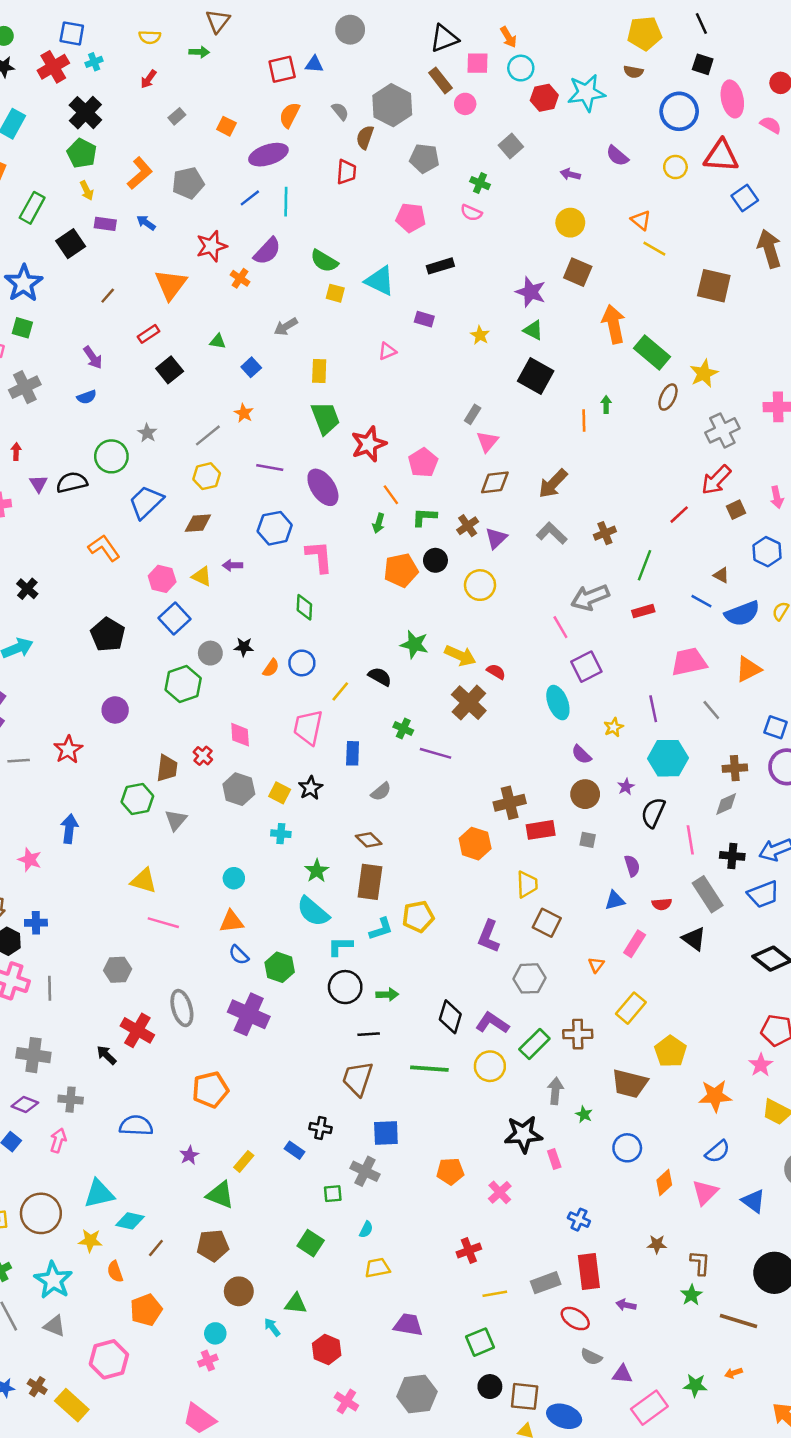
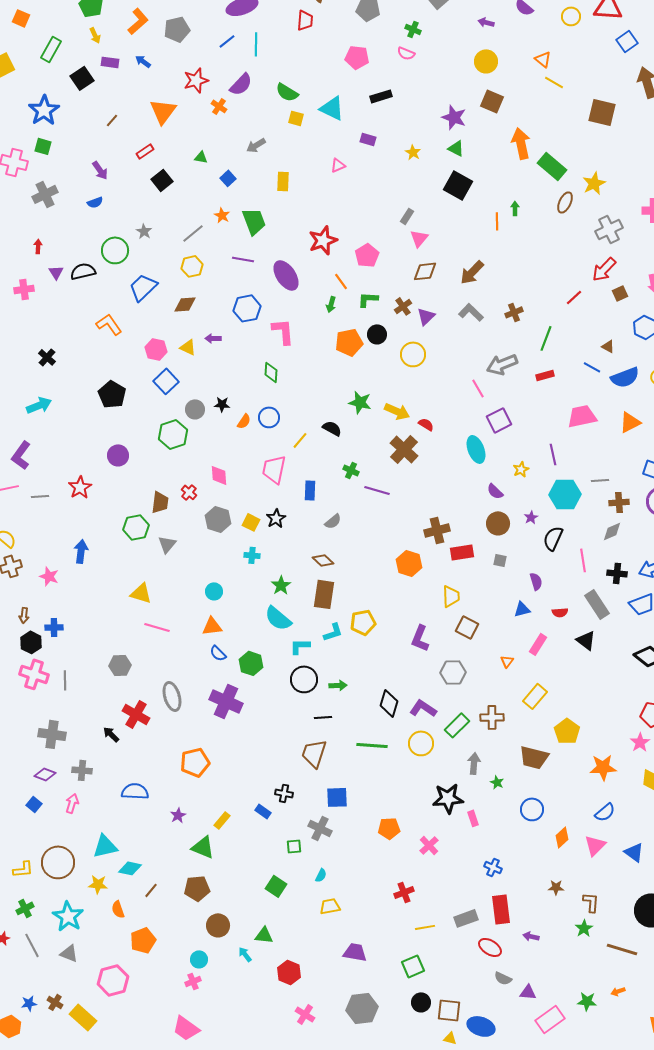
green trapezoid: (325, 418) -> (254, 221), moved
gray line: (711, 710) -> (600, 480), moved, turned -54

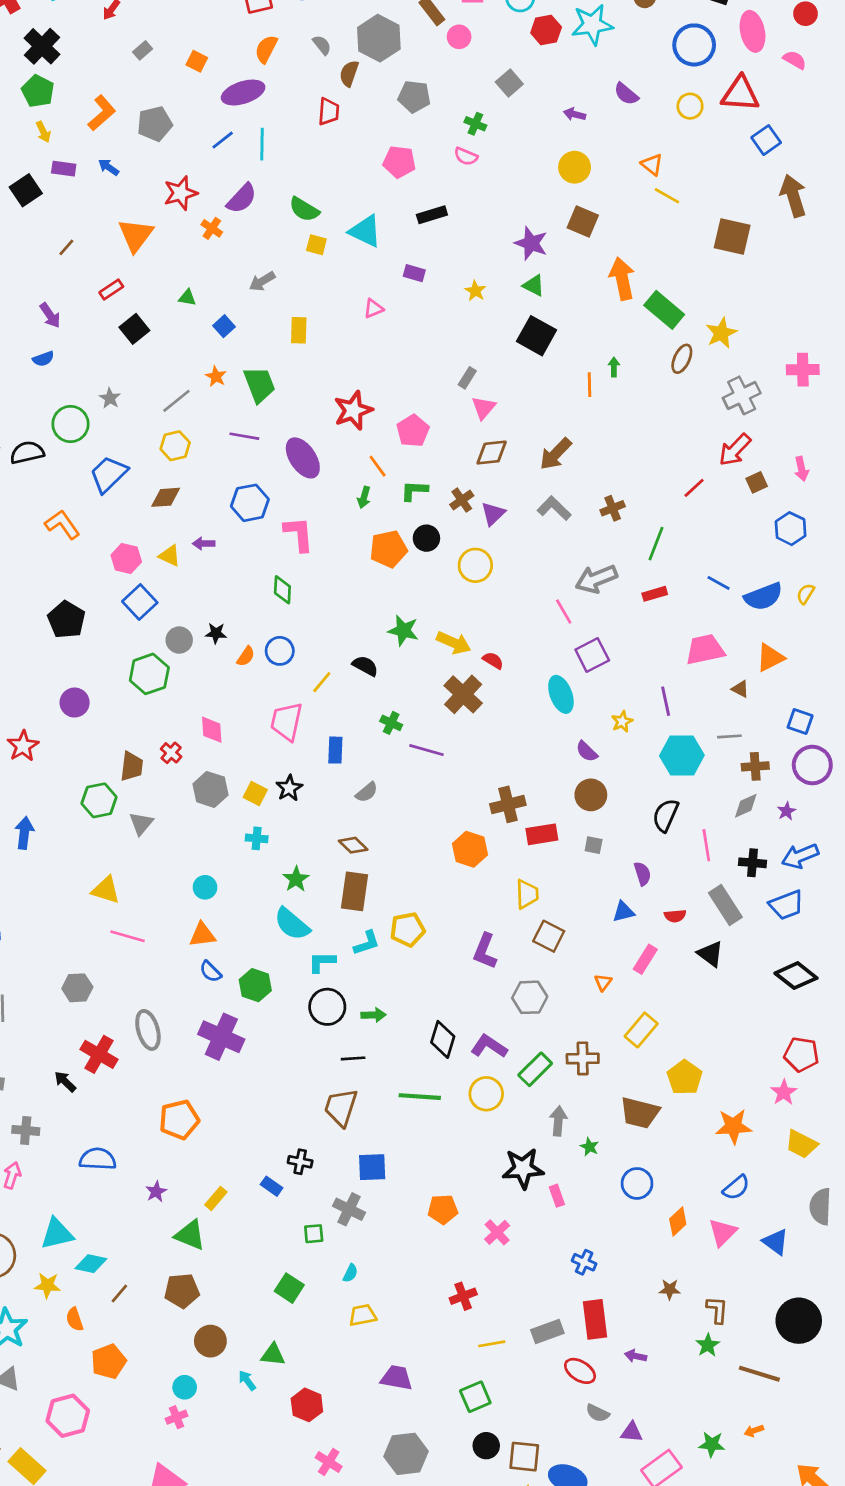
brown triangle: (608, 346) -> (740, 689), moved
purple star: (531, 517) -> (786, 811), moved

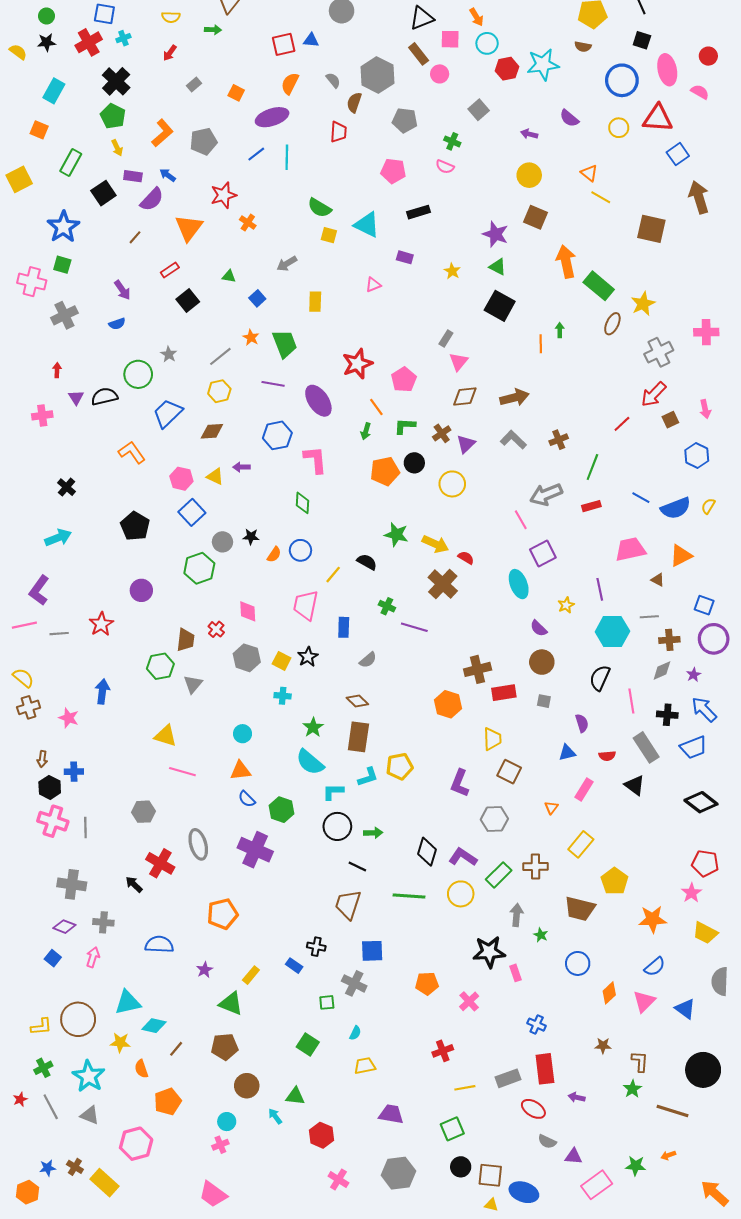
purple semicircle: (242, 198) -> (152, 199), moved
brown arrow: (556, 454) -> (514, 398), turned -148
blue arrow: (800, 856) -> (704, 709), turned 68
black line: (353, 1058) -> (357, 866), turned 30

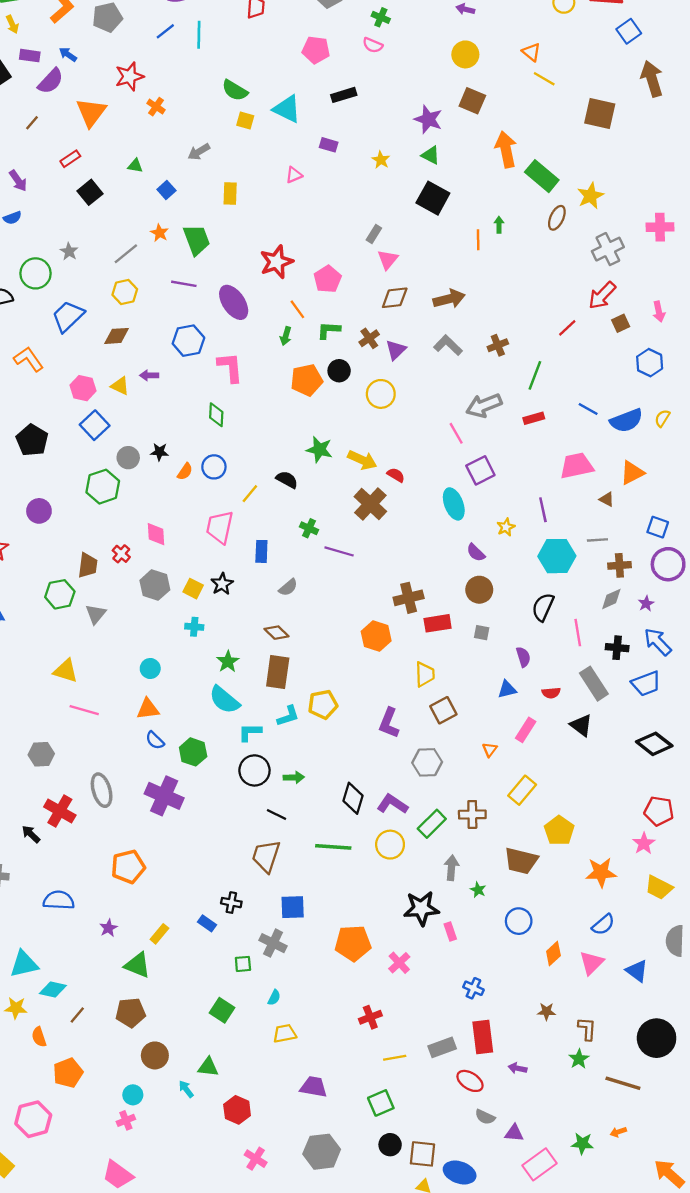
brown square: (509, 772) -> (443, 710), turned 35
orange pentagon: (427, 983) -> (353, 943), size x1.4

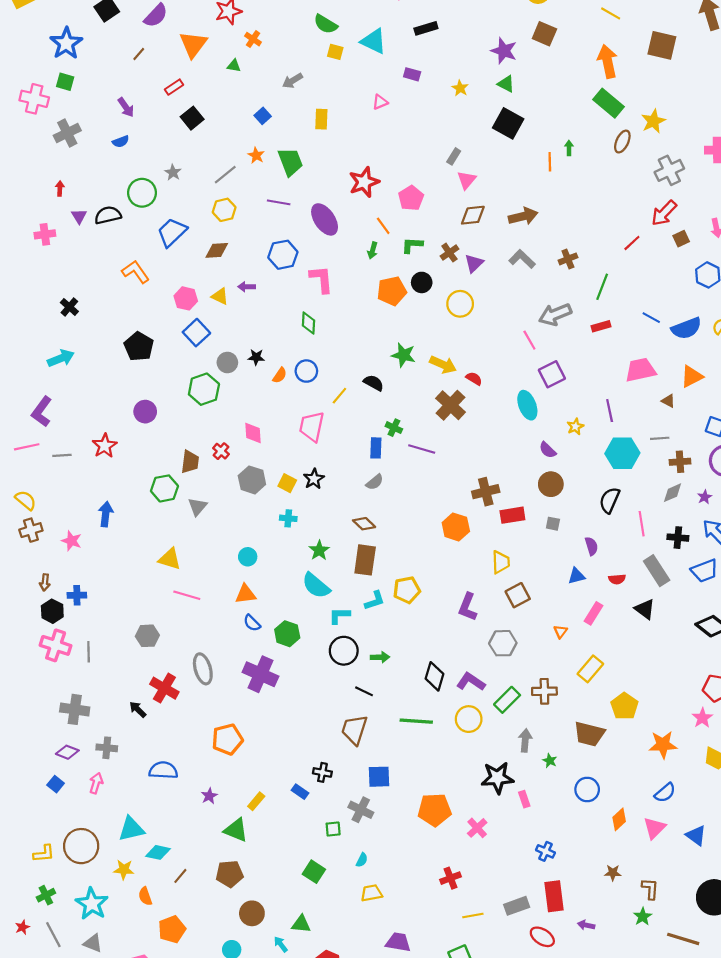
orange arrow: (506, 149) -> (607, 61), moved
green triangle: (135, 166) -> (234, 66), moved
blue rectangle: (261, 551) -> (376, 448), moved

